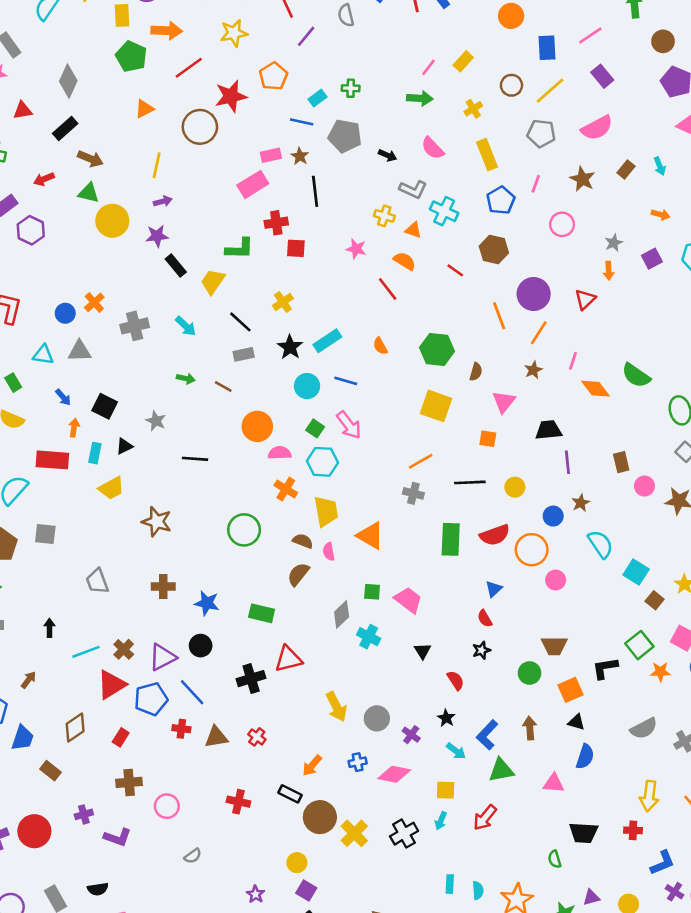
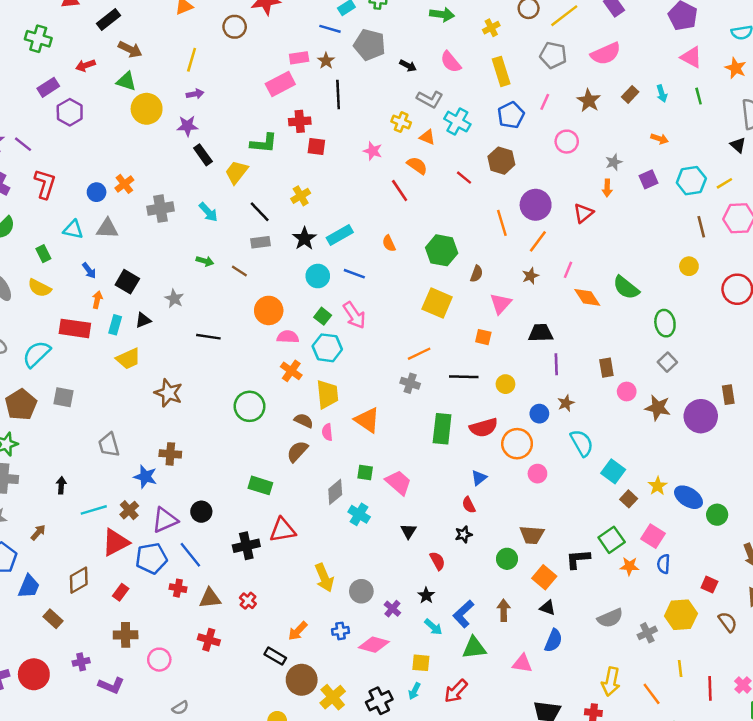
brown circle: (200, 127) -> (235, 27), size x0.7
blue star: (207, 603) -> (145, 477), moved
orange square: (571, 690) -> (544, 577), turned -30
red cross: (238, 802) -> (209, 640), moved

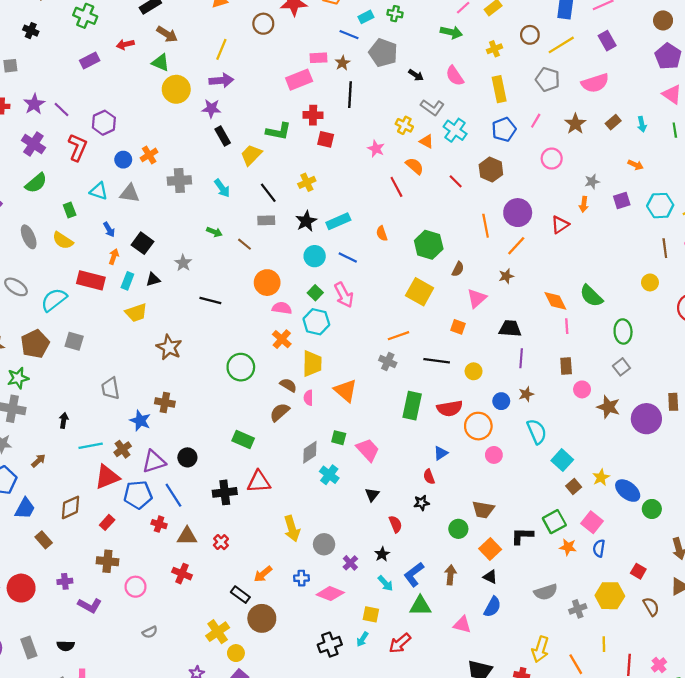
purple arrow: (195, 94) -> (221, 80), size x1.5
purple hexagon: (70, 112) -> (104, 123), moved
pink line: (568, 270) -> (567, 326), moved, turned -32
yellow cross: (333, 697) -> (218, 632), moved

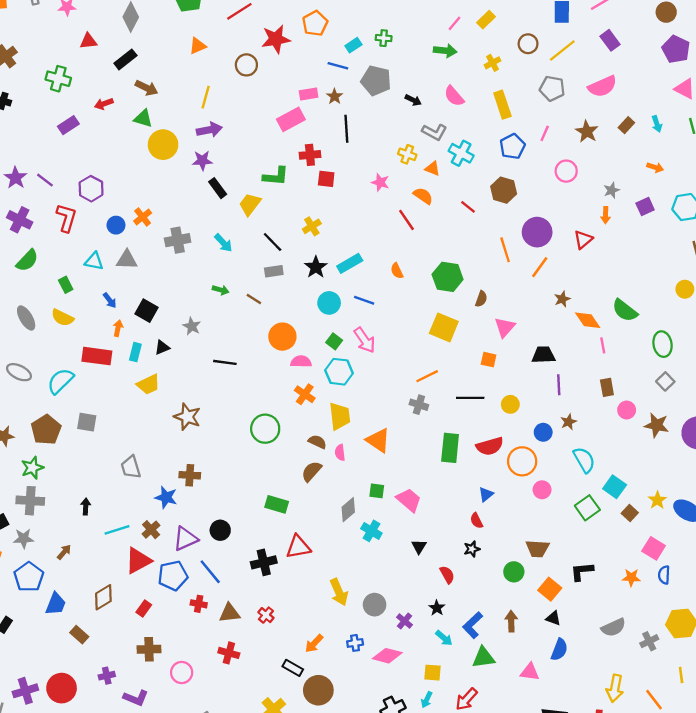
brown star: (506, 276) -> (562, 299), moved
green square: (554, 522) -> (587, 508), moved

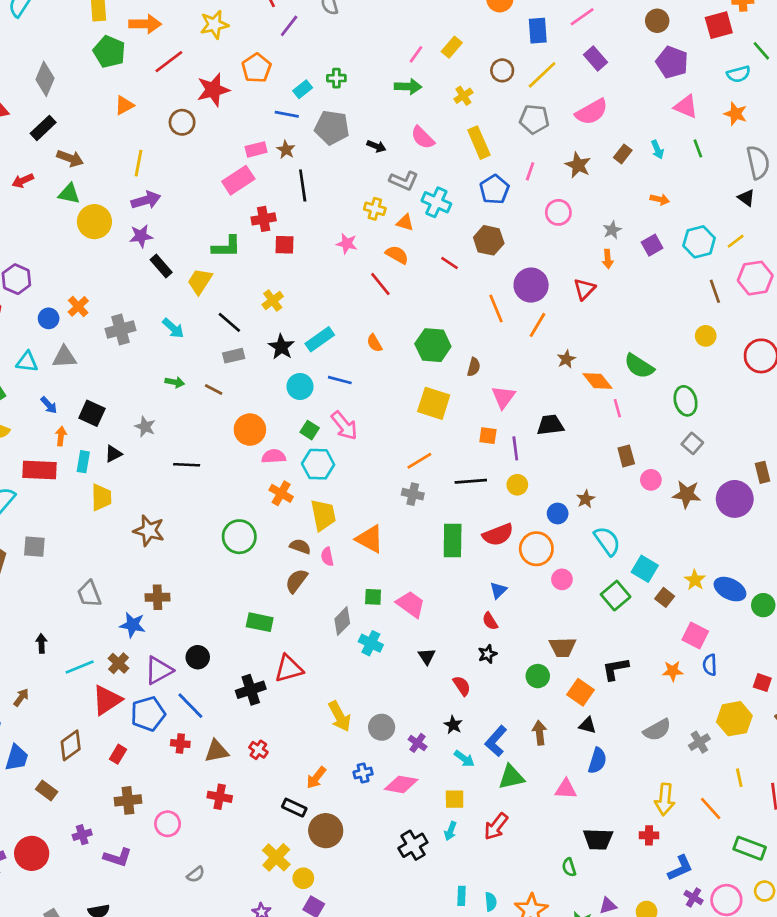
yellow trapezoid: (148, 384) -> (101, 497), turned -60
purple line: (559, 385) -> (515, 448), moved

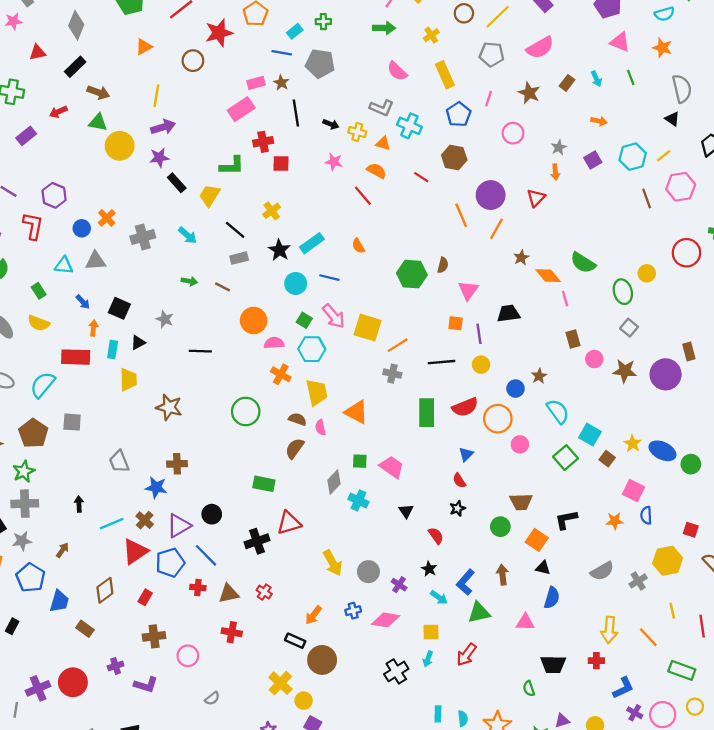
black arrow: (376, 146) -> (331, 124), moved
yellow circle: (706, 336) -> (647, 273), moved
green hexagon: (433, 345) -> (412, 274), moved
yellow square: (434, 403) -> (368, 328), moved

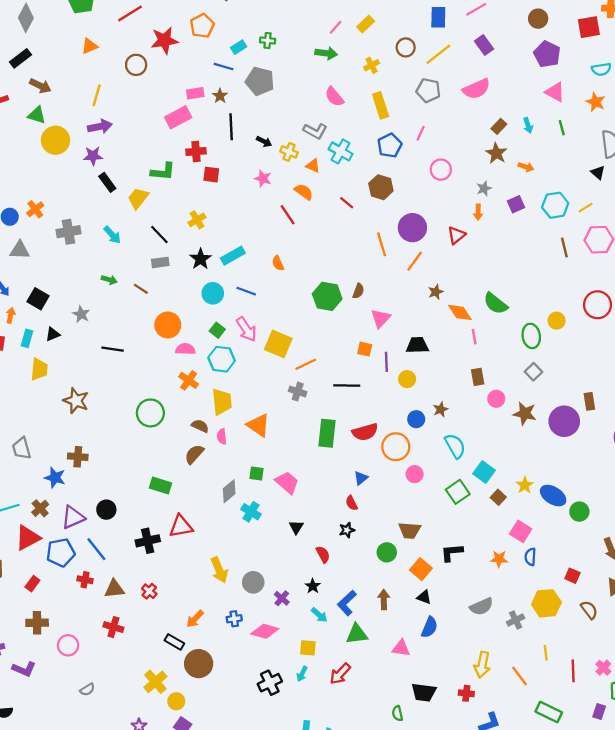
brown star: (529, 93) -> (496, 153), moved
yellow circle: (481, 365) -> (407, 379), moved

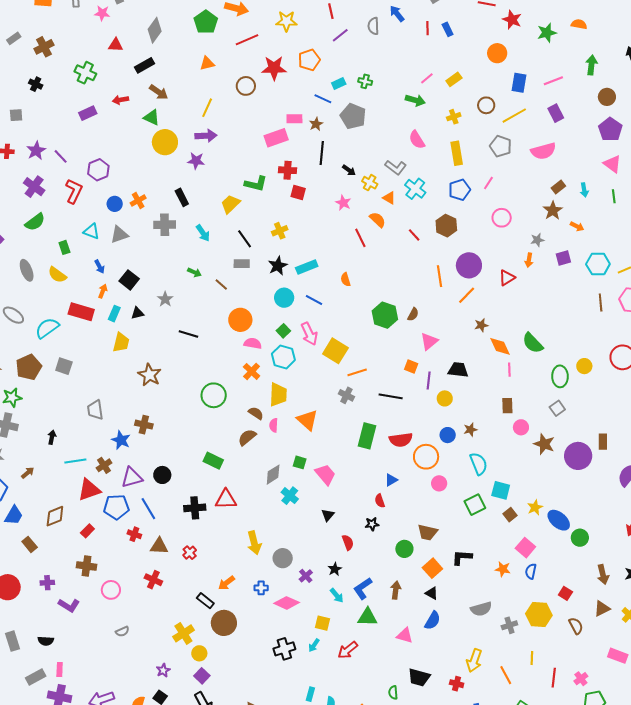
black rectangle: (107, 182) -> (182, 197), moved
gray triangle: (20, 250) -> (119, 235), turned -30
cyan square: (484, 472) -> (501, 490), turned -30

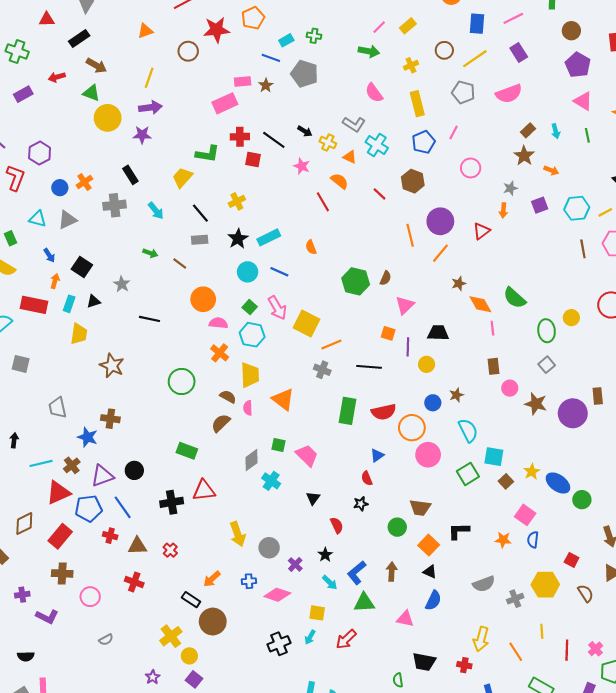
black line: (322, 153) -> (274, 140), moved, turned -55
pink circle: (439, 483) -> (428, 455), size x1.5
red rectangle: (87, 531) -> (60, 536), size x1.6

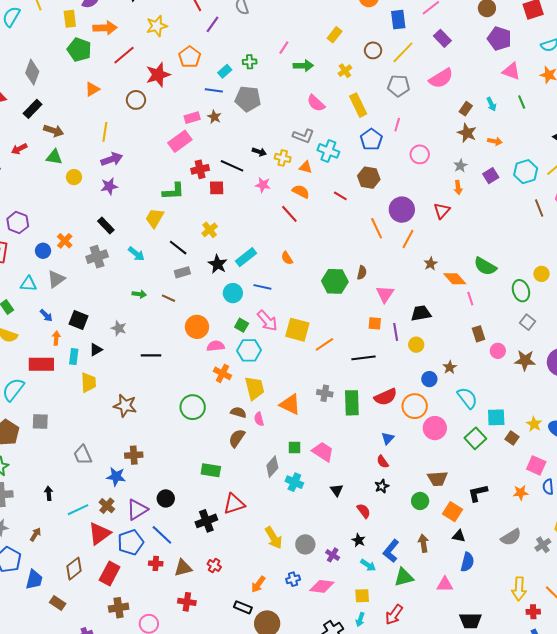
pink line: (379, 27) -> (284, 48), moved
yellow circle: (108, 118) -> (74, 177), size x0.6
gray cross: (322, 370) -> (325, 393), moved
red cross: (464, 665) -> (533, 612), moved

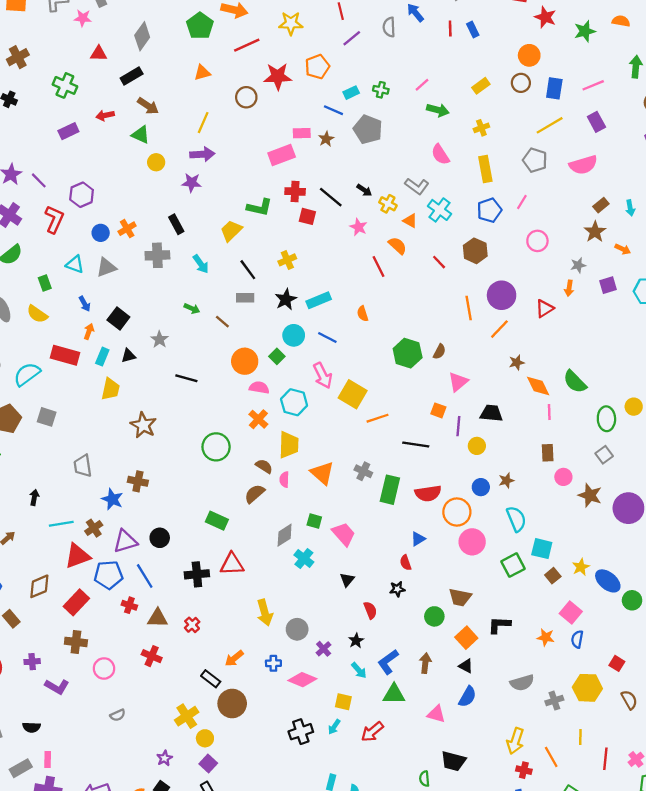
brown circle: (373, 50) -> (521, 83), moved
green square: (242, 325) -> (277, 356), moved

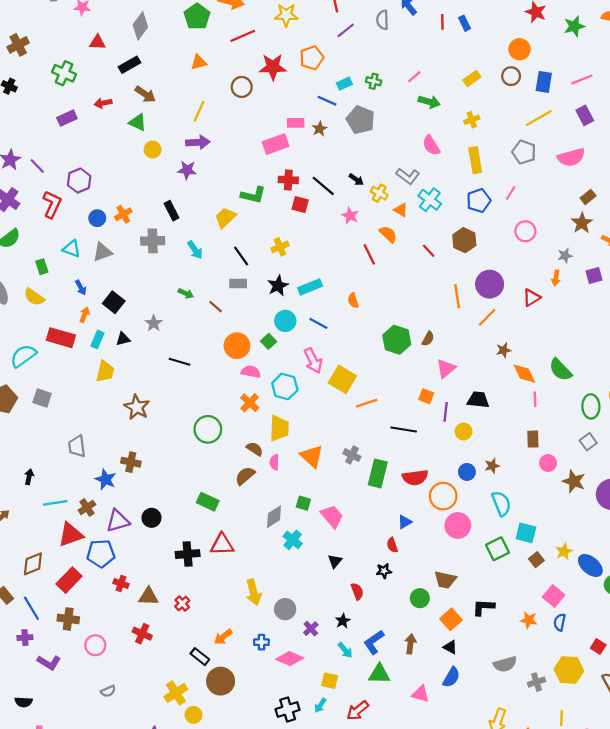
blue line: (145, 576) -> (31, 608), moved

